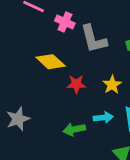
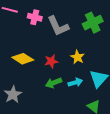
yellow diamond: (51, 62) -> (23, 59), moved
green arrow: (74, 129) -> (54, 83), moved

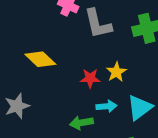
red star: (51, 61) -> (90, 78), moved
green arrow: (54, 83) -> (81, 123), moved

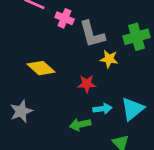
yellow star: (116, 72) -> (109, 59), moved, turned -30

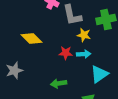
cyan arrow: (102, 109) -> (84, 54), moved

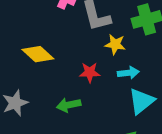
cyan arrow: (84, 54) -> (128, 73), moved
green arrow: (59, 83) -> (69, 105), moved

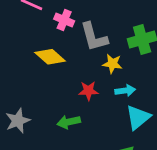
yellow diamond: (38, 54) -> (50, 57), moved

